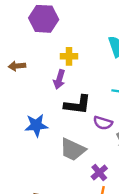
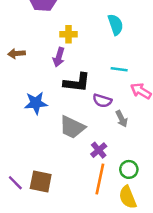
brown arrow: (17, 66) -> (17, 54), moved

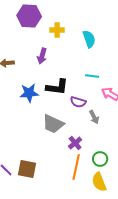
yellow cross: (68, 34) -> (57, 30), moved
purple arrow: (59, 57) -> (42, 56), moved
blue star: (36, 103) -> (29, 93), moved

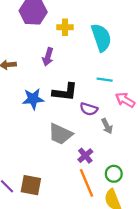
cyan semicircle: (89, 39) -> (101, 38), size x1.4
orange line: (76, 167) -> (86, 183), turned -35

